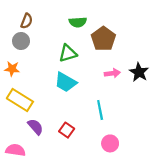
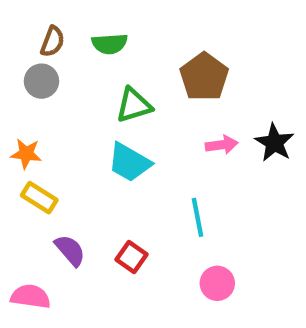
green semicircle: (78, 22) -> (110, 44), moved
orange star: (12, 69) -> (26, 154), moved
yellow rectangle: (20, 100) -> (39, 198), size x0.7

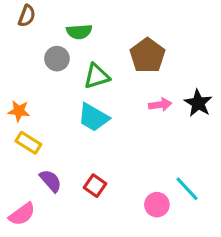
brown semicircle: (52, 42) -> (27, 16), moved
gray circle: (41, 81) -> (57, 59), moved
cyan line: (198, 217) -> (187, 189), moved, turned -32
pink semicircle: (30, 296) -> (22, 214), turned 136

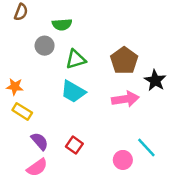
brown pentagon: (147, 55) -> (124, 61), moved
pink arrow: (160, 105) -> (125, 99), moved, size x1.5
pink semicircle: (22, 214) -> (37, 167), moved

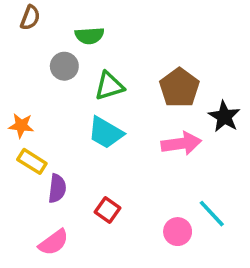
purple semicircle: (40, 141) -> (57, 188), moved, turned 48

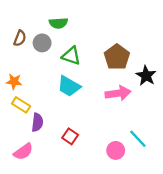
brown semicircle: (30, 18) -> (20, 38), moved
green triangle: (109, 86) -> (71, 56), turned 36
pink semicircle: (54, 242) -> (23, 152), moved

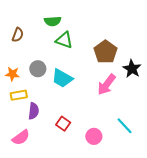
gray circle: (42, 43) -> (38, 69), moved
green triangle: (71, 56) -> (64, 40), moved
pink arrow: (118, 93) -> (107, 85), turned 135
yellow rectangle: (21, 105) -> (19, 95), turned -42
pink circle: (116, 150) -> (94, 136), moved

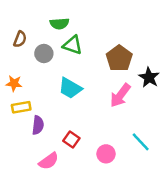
gray circle: (38, 69) -> (44, 53), moved
pink semicircle: (21, 137) -> (49, 161), moved

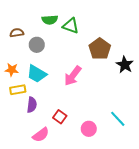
brown semicircle: (20, 39) -> (17, 33), turned -120
green triangle: (73, 45) -> (71, 26), moved
cyan trapezoid: (70, 88) -> (37, 74), moved
pink arrow: (120, 95) -> (73, 76), moved

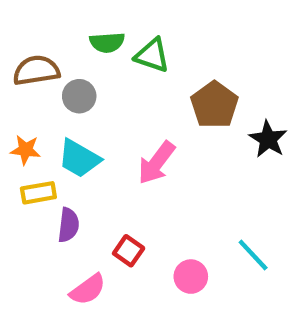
brown semicircle: (17, 33) -> (36, 70), size x1.5

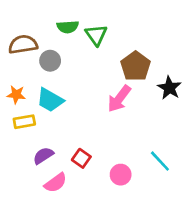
green triangle: (152, 55) -> (96, 35), turned 35
pink arrow: (156, 163) -> (119, 99), moved
purple semicircle: (68, 225) -> (43, 156), moved, turned -130

